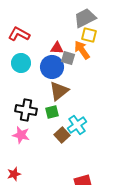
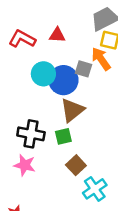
red triangle: (57, 48) -> (57, 35), moved
cyan circle: (21, 63) -> (43, 74), moved
cyan cross: (77, 125) -> (95, 189), moved

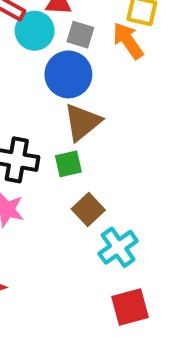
gray square: (83, 69) -> (80, 35), moved
cyan circle: (43, 74) -> (35, 31), moved

